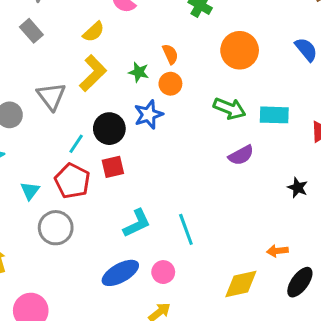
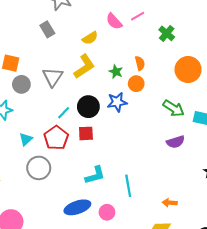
orange arrow: (277, 251) -> (170, 203), moved

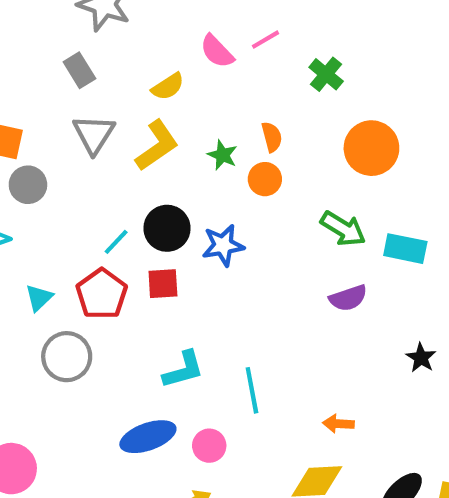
gray triangle: (53, 77) -> (94, 134), moved
blue star: (117, 102) -> (223, 245), moved

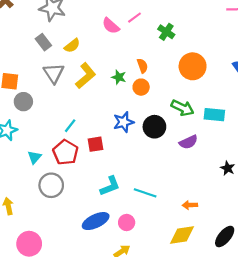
yellow semicircle: (168, 87) -> (72, 46), moved
black circle: (167, 228) -> (154, 127), moved
cyan line: (252, 390) -> (145, 193), turned -55

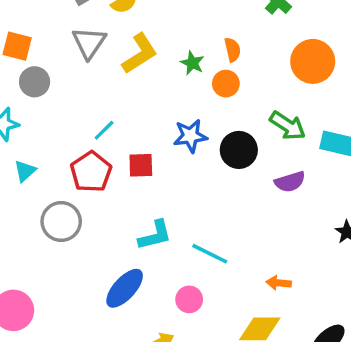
cyan triangle: (34, 157) -> (25, 171), moved
blue ellipse: (96, 221) -> (125, 288), turned -30
pink circle: (127, 222) -> (189, 299), moved

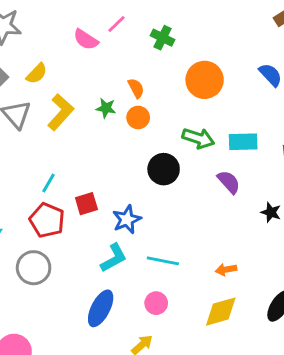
blue star: (190, 136) -> (127, 219), moved
purple semicircle: (290, 182) -> (229, 182), moved, turned -100

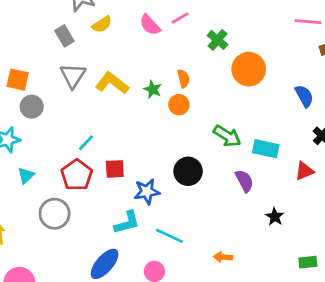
yellow semicircle: (37, 74) -> (102, 24), moved
orange circle: (205, 80) -> (249, 69), moved
yellow L-shape: (61, 112) -> (112, 83), turned -108
black circle: (164, 169) -> (188, 171), moved

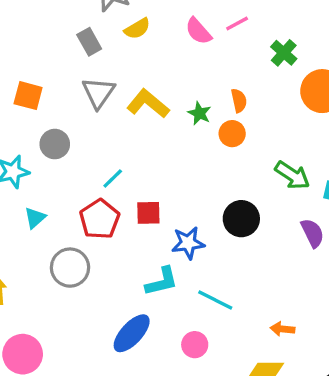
gray circle: (32, 107) -> (55, 144), moved

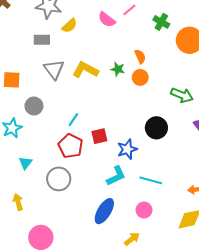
gray rectangle: (89, 42) -> (42, 40), turned -49
cyan triangle: (35, 218) -> (25, 163), moved

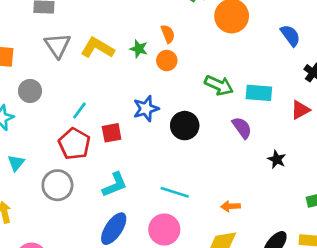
blue star: (127, 149) -> (146, 109), moved
cyan L-shape: (116, 176) -> (115, 185), moved
pink circle: (144, 210) -> (164, 230), size x1.5

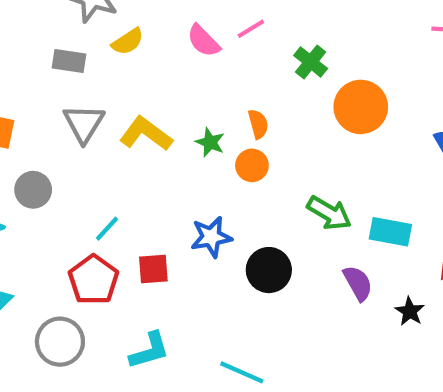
black star: (277, 159) -> (410, 311), moved

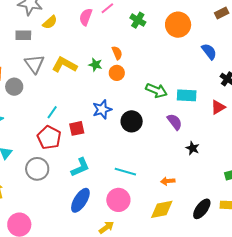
pink semicircle: (203, 41) -> (86, 17), turned 72
orange circle: (361, 107) -> (178, 25), moved
gray circle: (33, 190) -> (14, 87), moved
black star: (410, 311) -> (193, 148), moved

